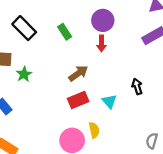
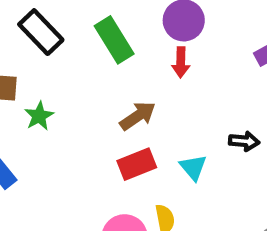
green rectangle: (65, 32) -> (114, 40), size x1.5
black arrow: (137, 86) -> (244, 141), turned 112

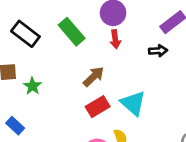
black arrow: (244, 141) -> (158, 51), moved
cyan triangle: (193, 167) -> (133, 103), size x1.5

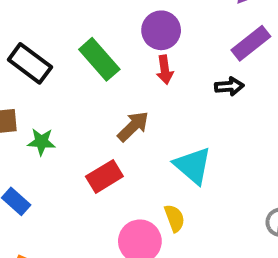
green star: (32, 86) -> (41, 142), turned -30
red rectangle: (98, 107) -> (104, 176), moved

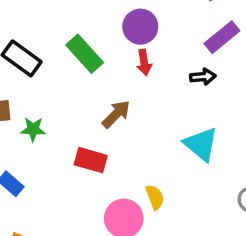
cyan triangle: (193, 166) -> (201, 144), moved
red rectangle: (104, 176) -> (91, 160), turned 48

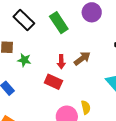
red arrow: (144, 62) -> (61, 62), moved
brown arrow: (116, 114) -> (82, 58), moved

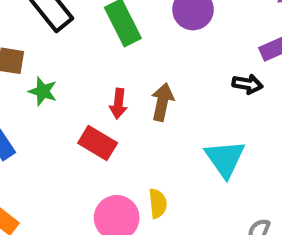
brown arrow: (82, 58) -> (162, 102), turned -48

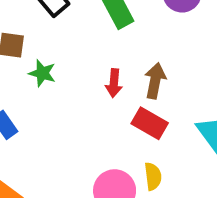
red rectangle: (98, 143) -> (150, 123), moved

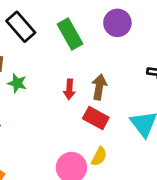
yellow semicircle: (153, 176) -> (99, 156), turned 36

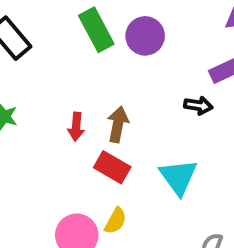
green rectangle: (70, 34) -> (96, 30), moved

